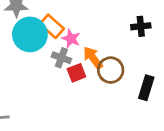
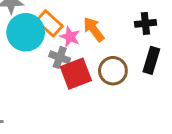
orange arrow: (93, 58) -> (94, 29), moved
red square: (76, 73) -> (76, 74), size x1.5
black rectangle: (146, 88) -> (151, 60), moved

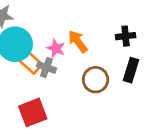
orange rectangle: (49, 23) -> (30, 62), moved
red square: (76, 74) -> (33, 112), moved

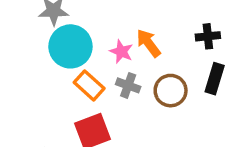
orange rectangle: (30, 62) -> (89, 85), moved
gray cross: (46, 67) -> (128, 85), moved

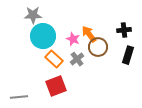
gray cross: (128, 85) -> (77, 59), turned 32
brown circle: (171, 91) -> (98, 47), moved

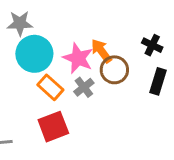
black cross: (124, 30) -> (152, 45), turned 32
pink star: (73, 39) -> (78, 58), size x1.5

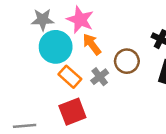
orange arrow: (101, 51) -> (92, 44), moved
pink star: (78, 58) -> (80, 20), moved

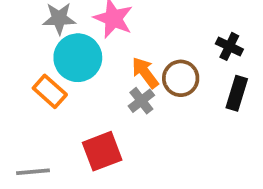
orange arrow: (92, 44) -> (145, 73), moved
orange rectangle: (70, 77) -> (50, 91), moved

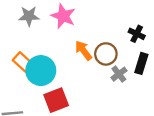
cyan circle: (78, 58) -> (41, 71), moved
gray cross: (141, 101) -> (119, 74), moved

